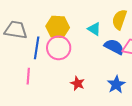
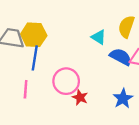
yellow hexagon: (58, 27) -> (34, 35), moved
pink circle: (59, 48) -> (66, 81), moved

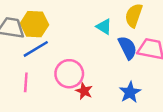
blue semicircle: (121, 57) -> (127, 48), turned 35
blue line: (35, 58) -> (36, 49), turned 50

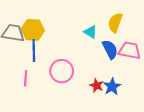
blue line: (36, 49) -> (34, 50), turned -60
red star: (84, 91) -> (97, 85), moved

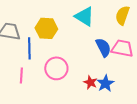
yellow semicircle: (115, 23) -> (122, 15), moved
yellow hexagon: (33, 30) -> (46, 28), moved
cyan triangle: (90, 32) -> (84, 16), moved, size x1.5

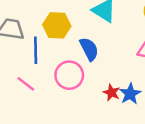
blue semicircle: (103, 47) -> (89, 49), moved
pink line: (21, 75) -> (26, 84), turned -56

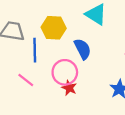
red star: (111, 93) -> (69, 88), moved

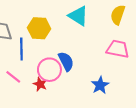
blue semicircle: (83, 49) -> (66, 61), moved
red star: (69, 88) -> (40, 84), moved

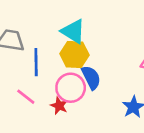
cyan triangle: (78, 16) -> (73, 31), moved
yellow hexagon: (39, 28) -> (74, 54), moved

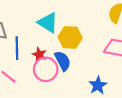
yellow hexagon: (74, 54) -> (70, 37), moved
red star: (59, 106) -> (39, 54), moved

